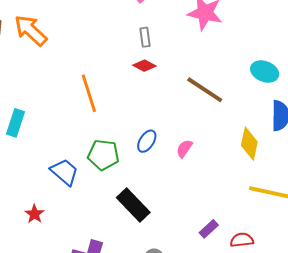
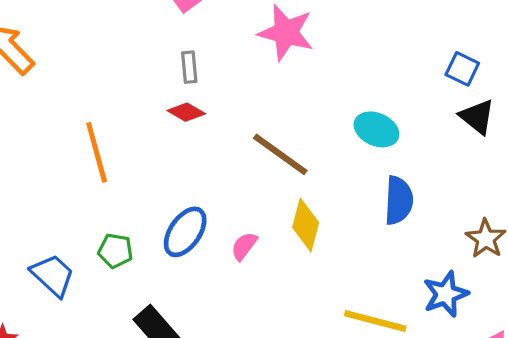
blue ellipse: (147, 141) -> (185, 232), size x1.4
yellow diamond: (249, 144) -> (306, 225), moved
green pentagon: (103, 155) -> (115, 251), size x0.7

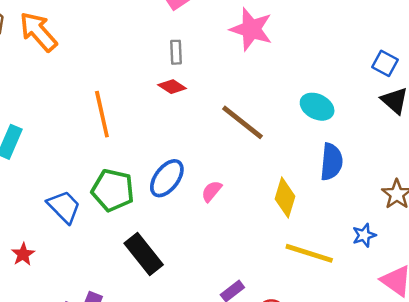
yellow diamond: (306, 225) -> (285, 198), moved
green pentagon: (115, 251) -> (113, 190), size x1.6
blue star: (446, 294) -> (364, 235), size x0.7

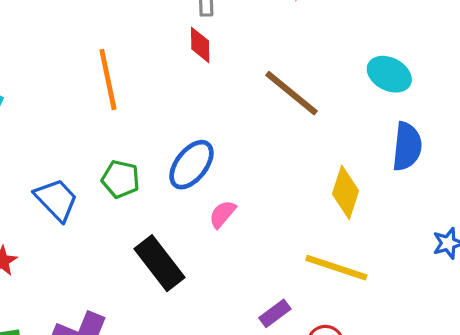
red diamond: (172, 87) -> (200, 45), turned 56
green pentagon: (113, 190) -> (121, 179), size x0.7
pink semicircle: (212, 191) -> (222, 214), moved
yellow line: (309, 253) -> (336, 268), moved

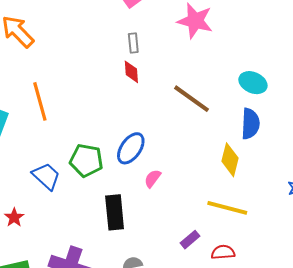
orange line: (108, 80) -> (40, 101), moved
blue semicircle: (407, 147) -> (250, 124), moved
green pentagon: (121, 179) -> (86, 160), size x1.4
black rectangle: (160, 263) -> (115, 212), turned 36

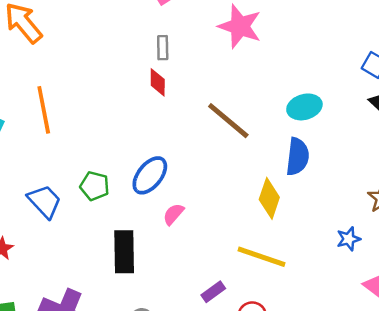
cyan ellipse: (253, 83) -> (304, 107), turned -44
green pentagon: (86, 160) -> (95, 186), size x0.7

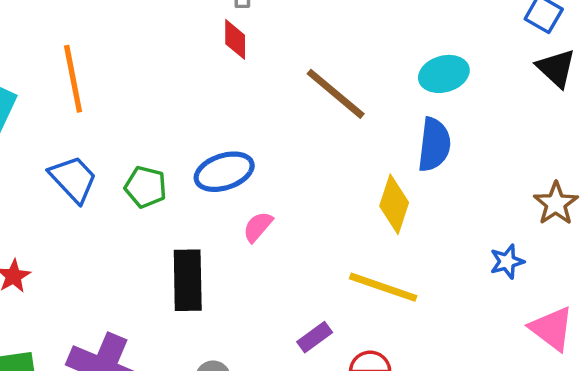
blue ellipse: (150, 175) -> (224, 172), turned 33
blue trapezoid: (44, 201) -> (73, 179), moved

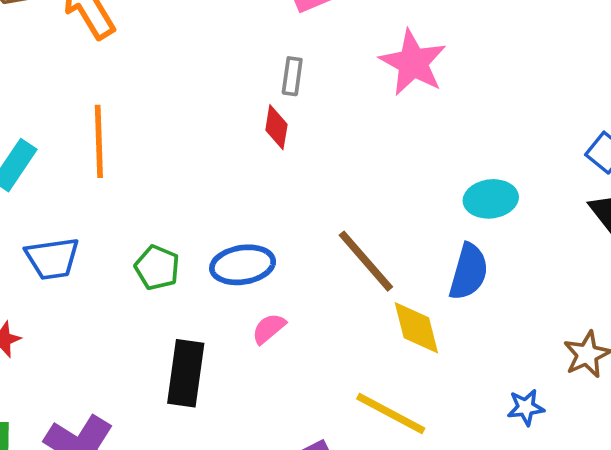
brown line: (336, 94) -> (366, 261), moved
blue trapezoid: (73, 179) -> (52, 259), moved, turned 116
yellow diamond: (394, 204) -> (416, 328), turned -42

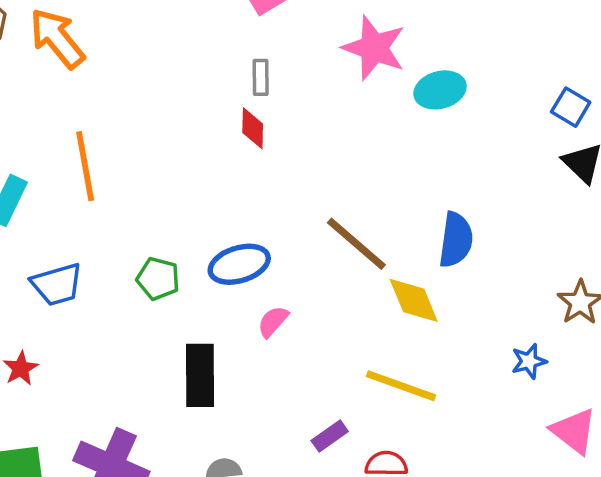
cyan ellipse: (491, 199) -> (440, 90), moved

